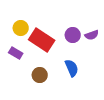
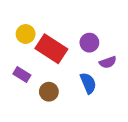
purple semicircle: (92, 35) -> (108, 62), moved
purple rectangle: (16, 53) -> (22, 75), moved

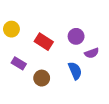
yellow circle: (26, 34) -> (11, 29), moved
red rectangle: (51, 49) -> (44, 42), size x0.7

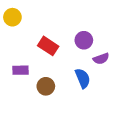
yellow circle: (11, 29) -> (12, 17), moved
purple rectangle: (19, 63) -> (20, 70), turned -32

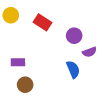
red rectangle: (48, 46) -> (42, 22), moved
brown circle: (46, 86) -> (25, 85), moved

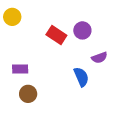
red rectangle: (42, 22) -> (56, 35), moved
purple circle: (74, 36) -> (82, 30), moved

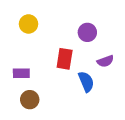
yellow circle: (12, 17) -> (28, 24), moved
red rectangle: (56, 35) -> (65, 59), moved, turned 66

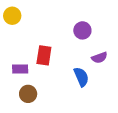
yellow circle: (28, 24) -> (12, 16), moved
red rectangle: (65, 59) -> (44, 55), moved

